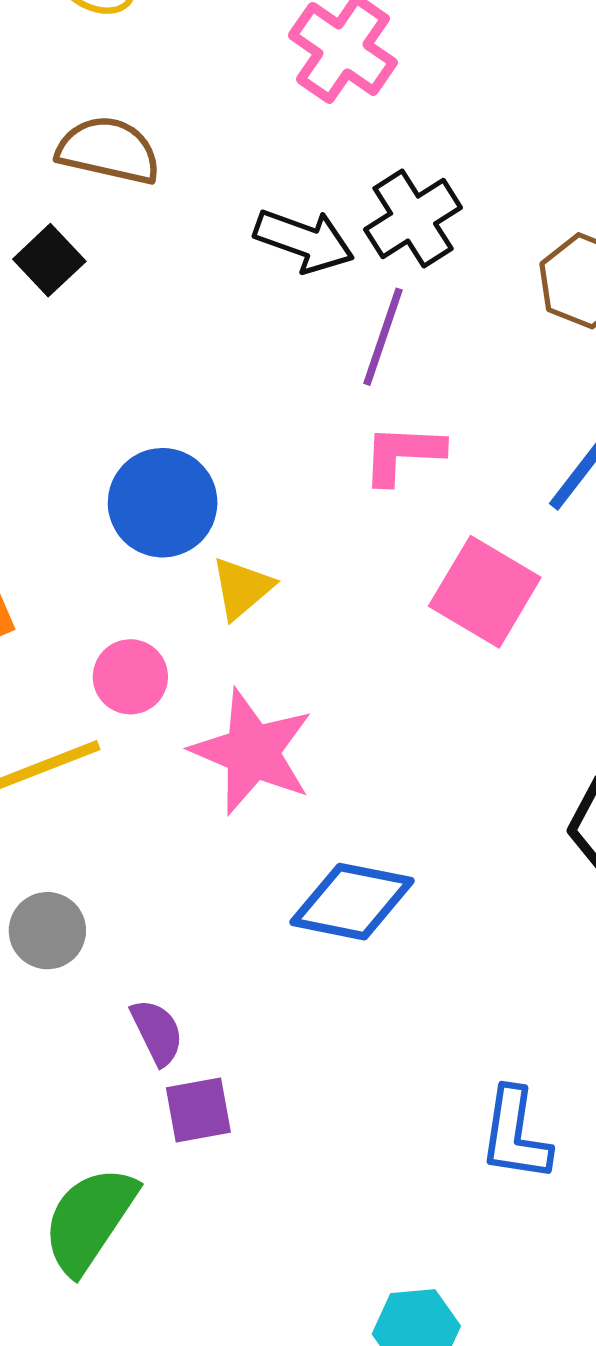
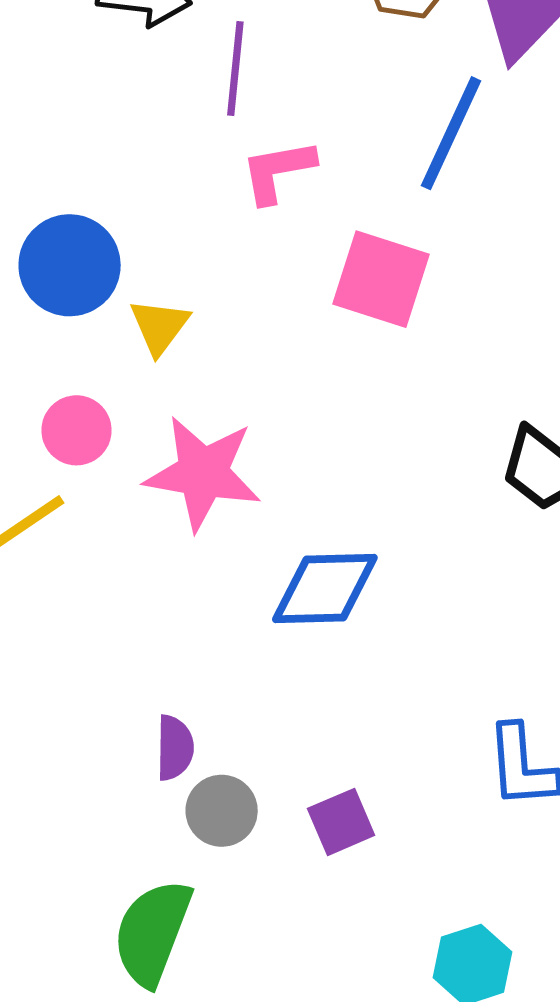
gray circle: (47, 931) -> (222, 811), moved
purple semicircle: (157, 1032) -> (175, 748), turned 40
purple square: (198, 1110) -> (341, 822), moved

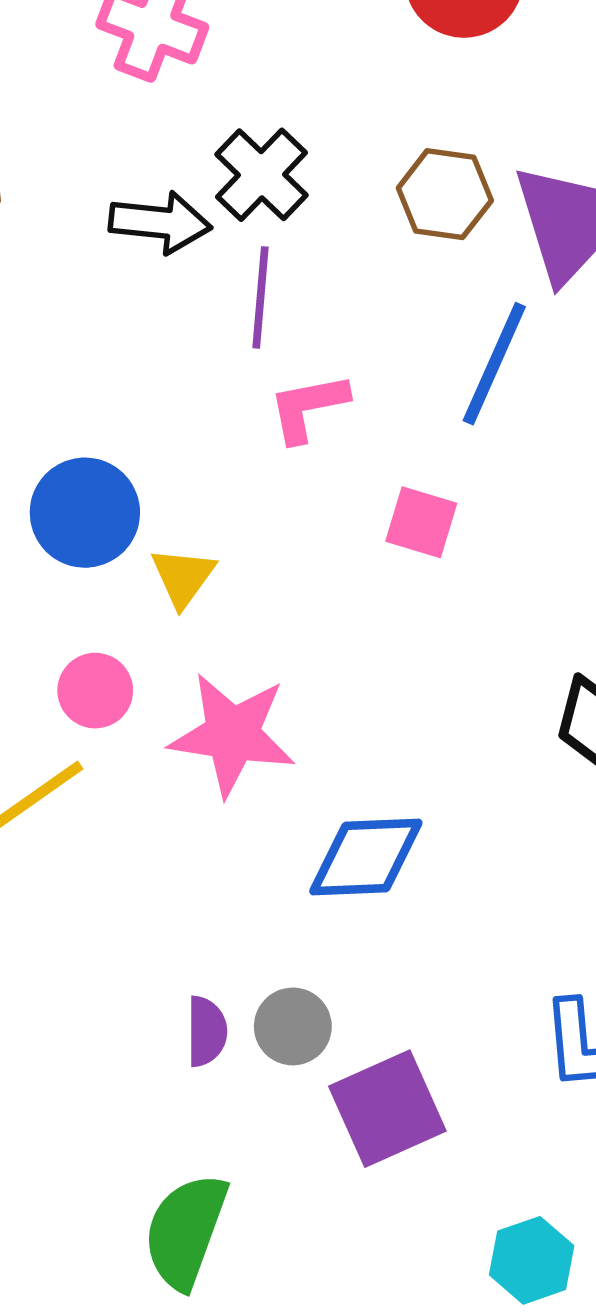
pink square: (381, 279) -> (421, 522), size x0.7
gray circle: (222, 811) -> (293, 1026), moved
purple square: (341, 822) -> (387, 1109), size x1.6

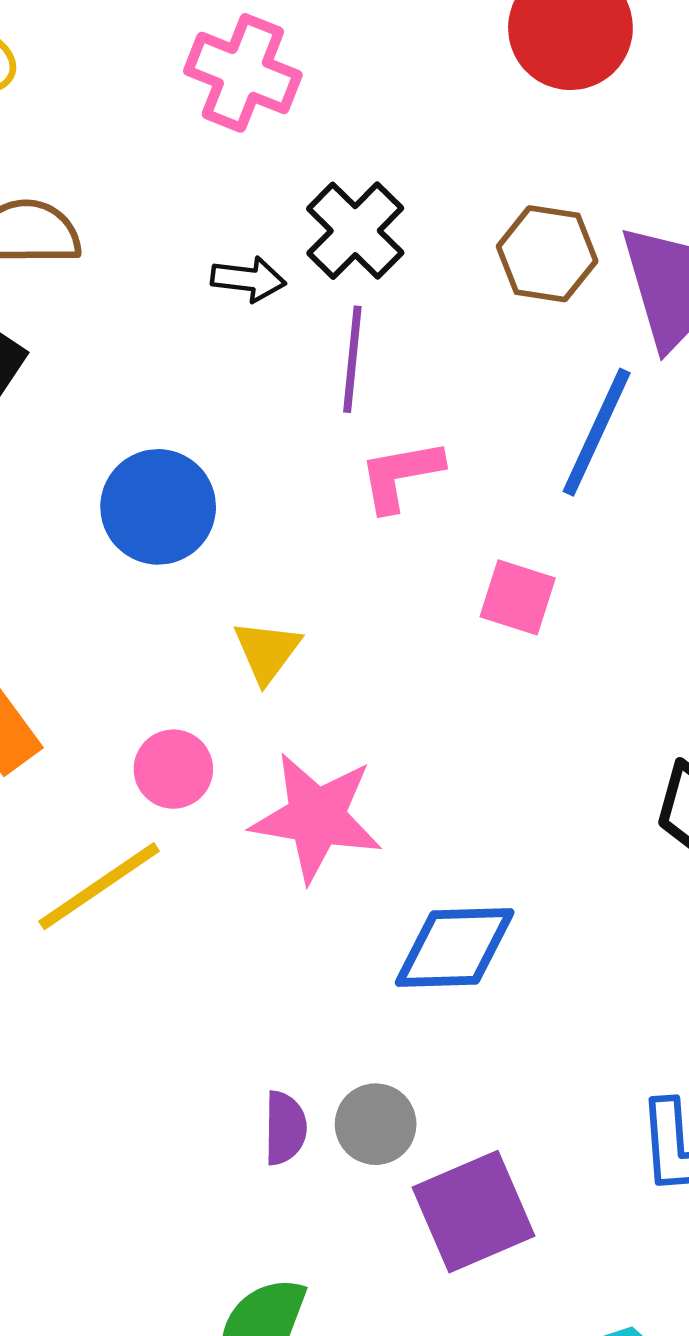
black arrow: (160, 222) -> (248, 279), size x0.7
blue circle: (85, 513) -> (158, 507), moved

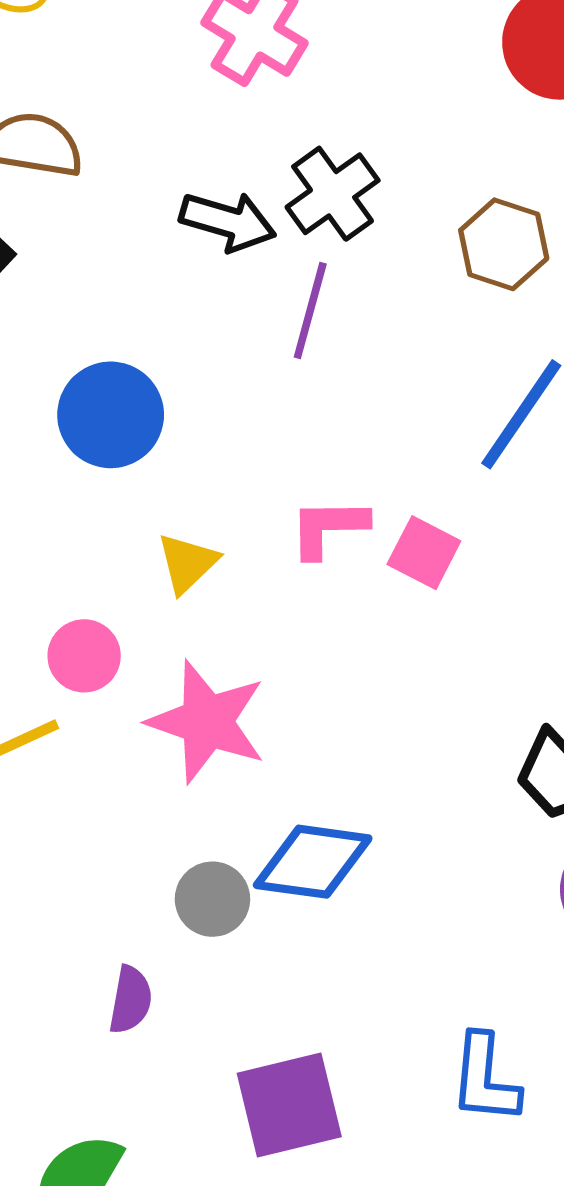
black arrow: (248, 279) -> (228, 221), size x1.4
pink L-shape: (401, 475) -> (328, 528), moved
gray circle: (376, 1124) -> (212, 899), moved

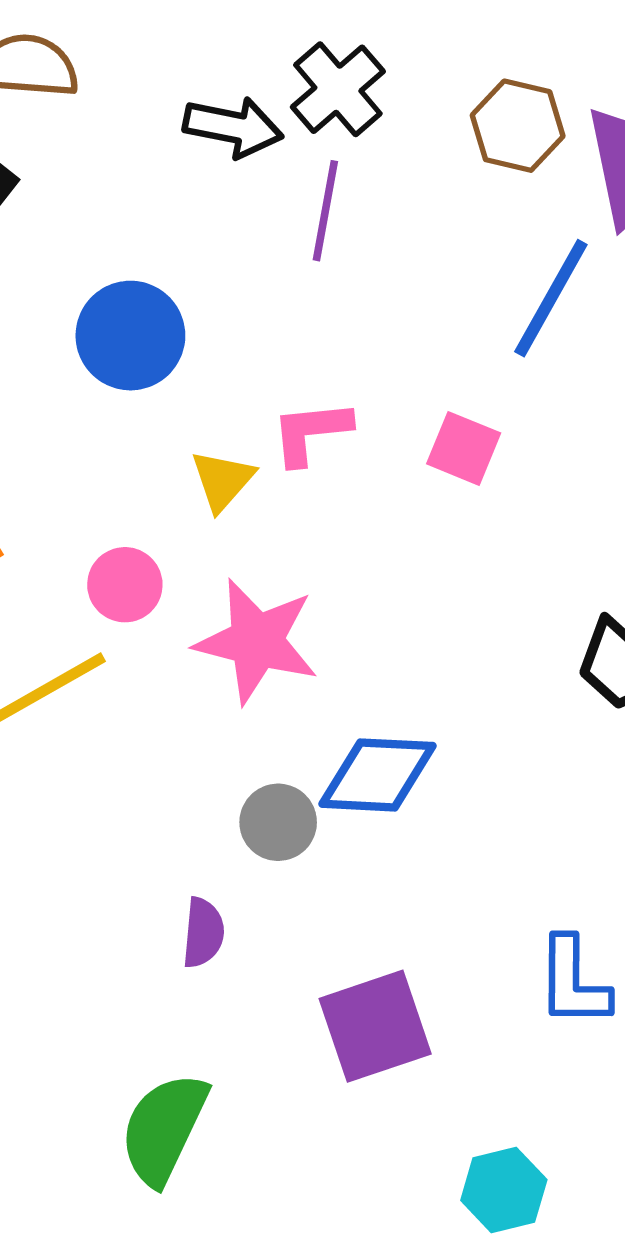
pink L-shape: (328, 528) -> (311, 432), moved

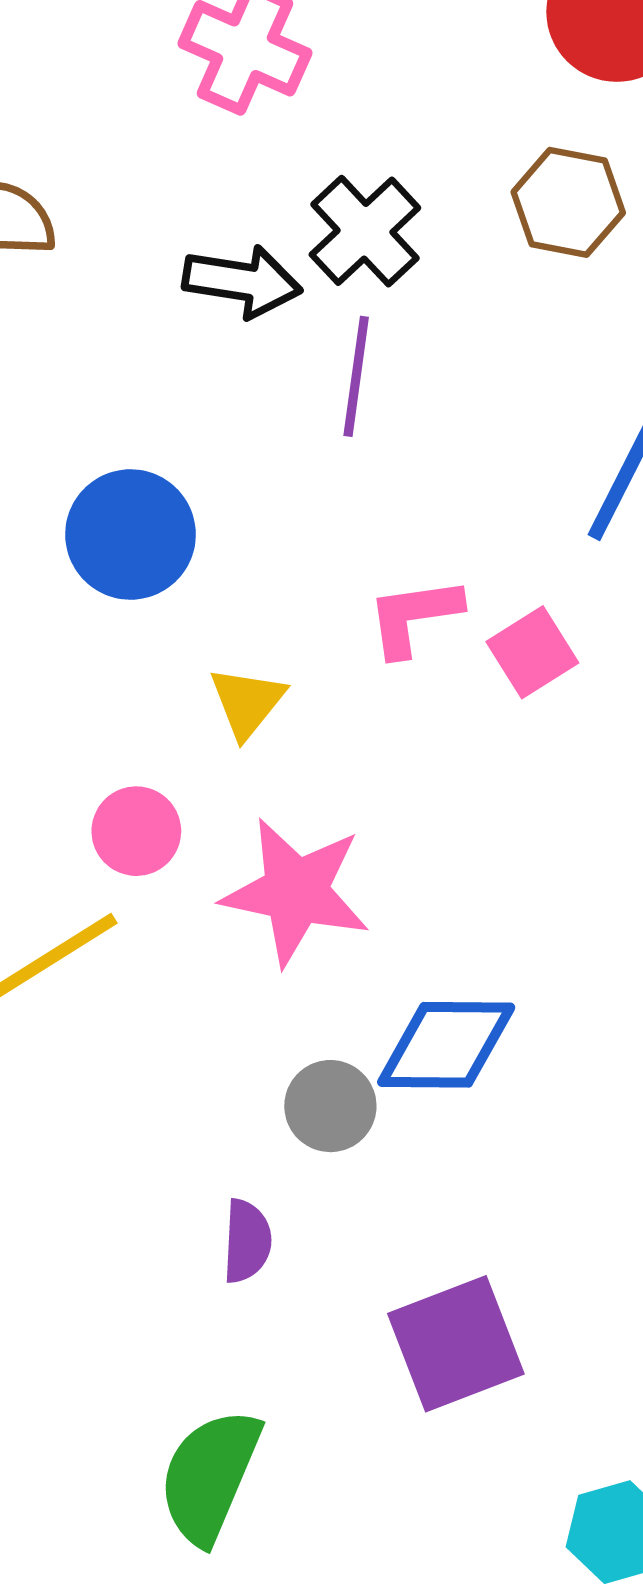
brown hexagon: (518, 126) -> (568, 202), moved
pink L-shape: (311, 432) -> (414, 616), moved
pink square: (464, 448) -> (532, 652), turned 38

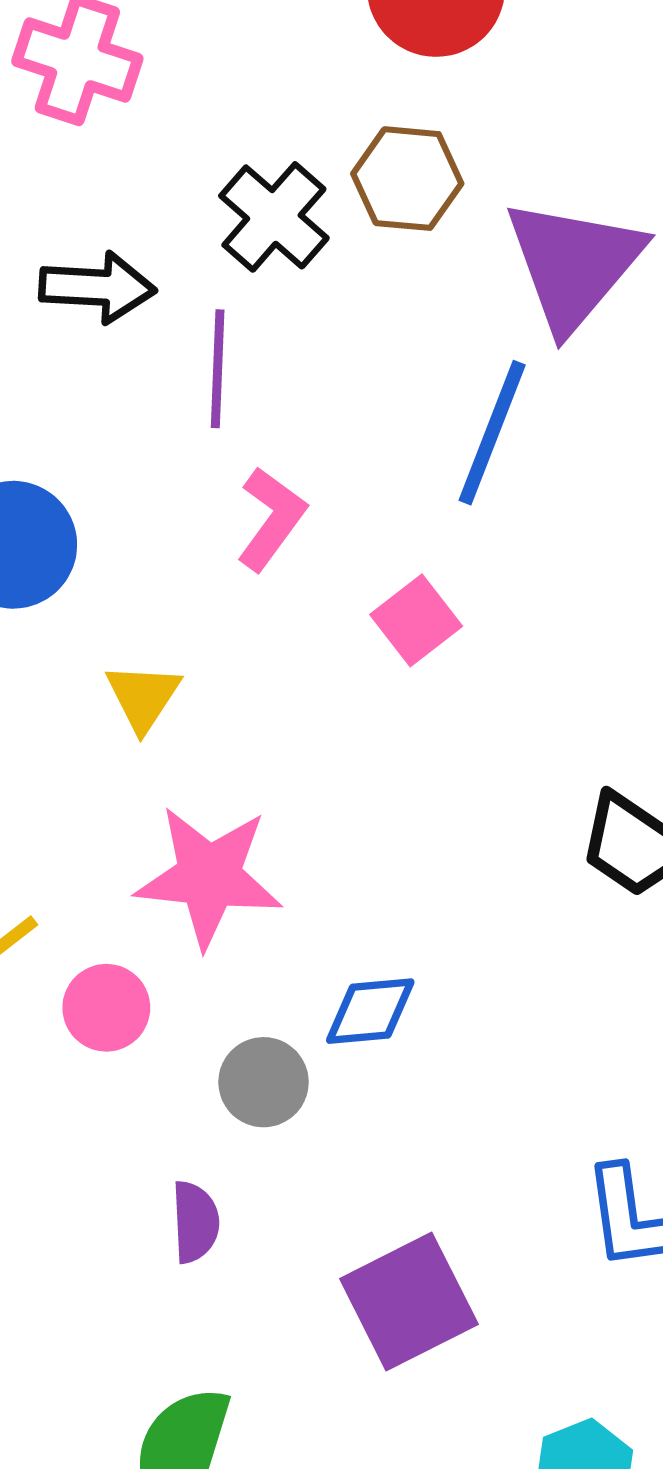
black cross: (365, 231) -> (274, 217), moved
pink L-shape: (414, 616) -> (271, 519), moved, turned 140
pink circle: (136, 831) -> (106, 1008), moved
blue diamond: (446, 1045) -> (370, 1011), size x0.7

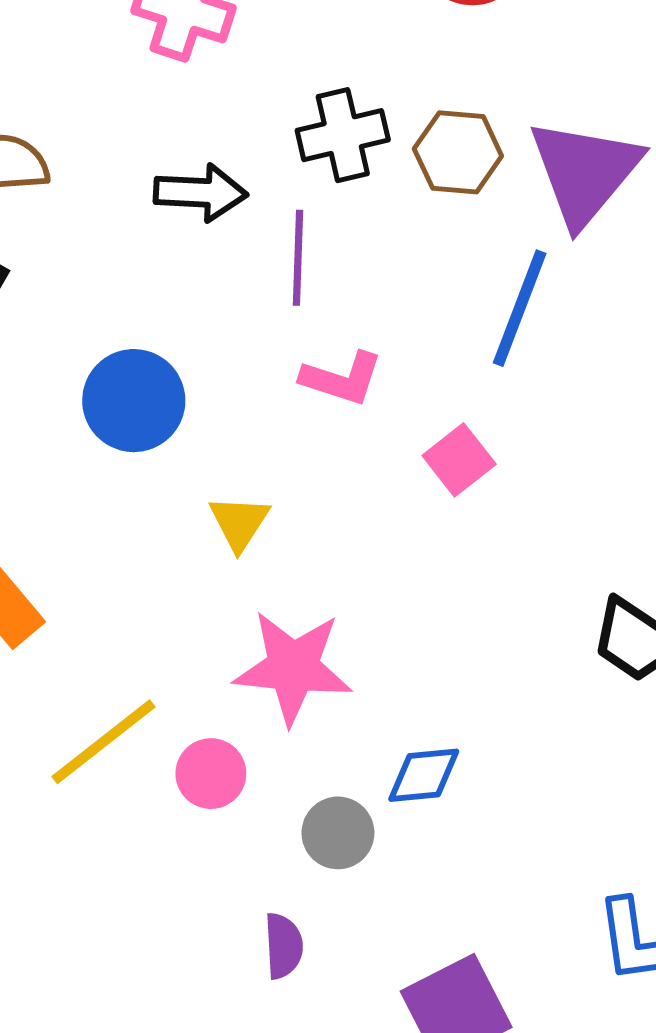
brown hexagon: (407, 179) -> (458, 152), moved
black cross: (274, 217) -> (343, 135), turned 36
pink L-shape: (271, 519) -> (342, 379), turned 72

